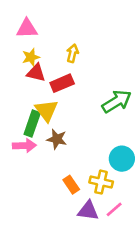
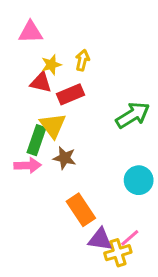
yellow star: (31, 57) -> (51, 65), moved
yellow cross: (101, 182) -> (118, 253), moved, turned -30
orange rectangle: (71, 185) -> (81, 210), size x1.5

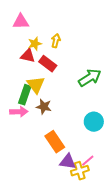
red rectangle: (71, 94) -> (48, 64), turned 60

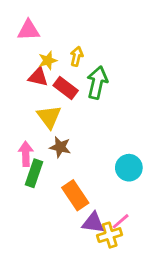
green arrow: (90, 78) -> (97, 82), moved, turned -45
green rectangle: (25, 95) -> (34, 173), moved
pink arrow: (19, 112) -> (26, 154), turned -90

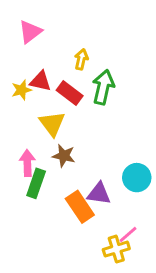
pink triangle: (29, 30) -> (30, 32), turned -35
yellow star: (48, 60) -> (21, 90), moved
purple triangle: (93, 223) -> (99, 194), moved

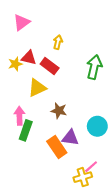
green arrow: (103, 87) -> (94, 67), moved
yellow triangle: (52, 124) -> (37, 88), turned 42
brown star: (64, 156) -> (59, 111), moved

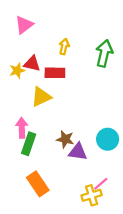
red rectangle: (50, 66) -> (55, 73), turned -36
green arrow: (94, 67) -> (104, 53), moved
brown star: (59, 111) -> (65, 139), moved
orange rectangle: (57, 147) -> (38, 184), moved

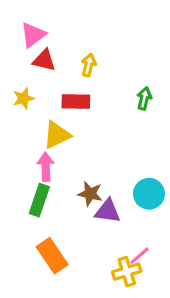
green arrow: (104, 53) -> (144, 98), moved, size x0.6
red triangle: (32, 64) -> (44, 60), moved
pink arrow: (22, 128) -> (46, 167), moved

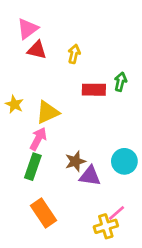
yellow star: (23, 98) -> (14, 104), moved, turned -30
red rectangle: (76, 102) -> (94, 90), moved
pink arrow: (46, 167) -> (38, 139), turned 30
brown star: (90, 194) -> (75, 161), turned -30

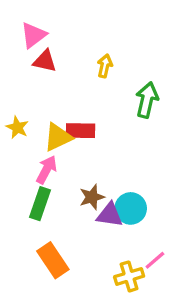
yellow arrow: (74, 54) -> (105, 66), moved
green arrow: (120, 82) -> (147, 100), size x1.5
red rectangle: (94, 90) -> (80, 131), moved
cyan circle: (124, 161) -> (131, 208), moved
pink line: (116, 213) -> (155, 260), moved

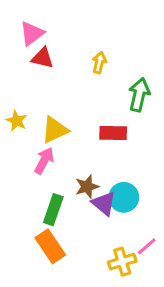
red rectangle: (80, 131) -> (113, 133), moved
green rectangle: (40, 204) -> (53, 210), moved
purple triangle: (110, 215) -> (104, 203), turned 32

